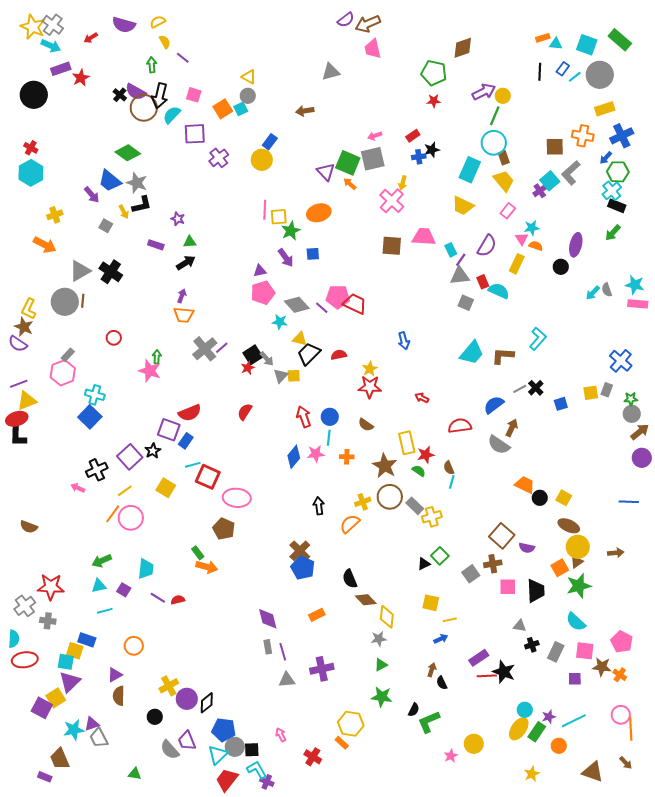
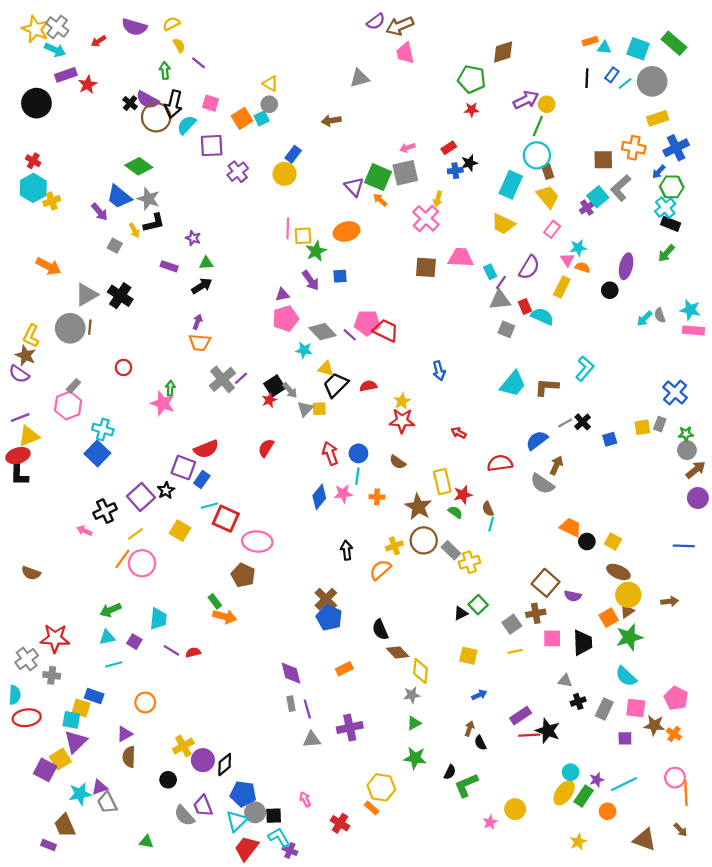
yellow cross: (55, 215) -> (52, 201), moved
yellow line: (450, 620) -> (515, 651), moved

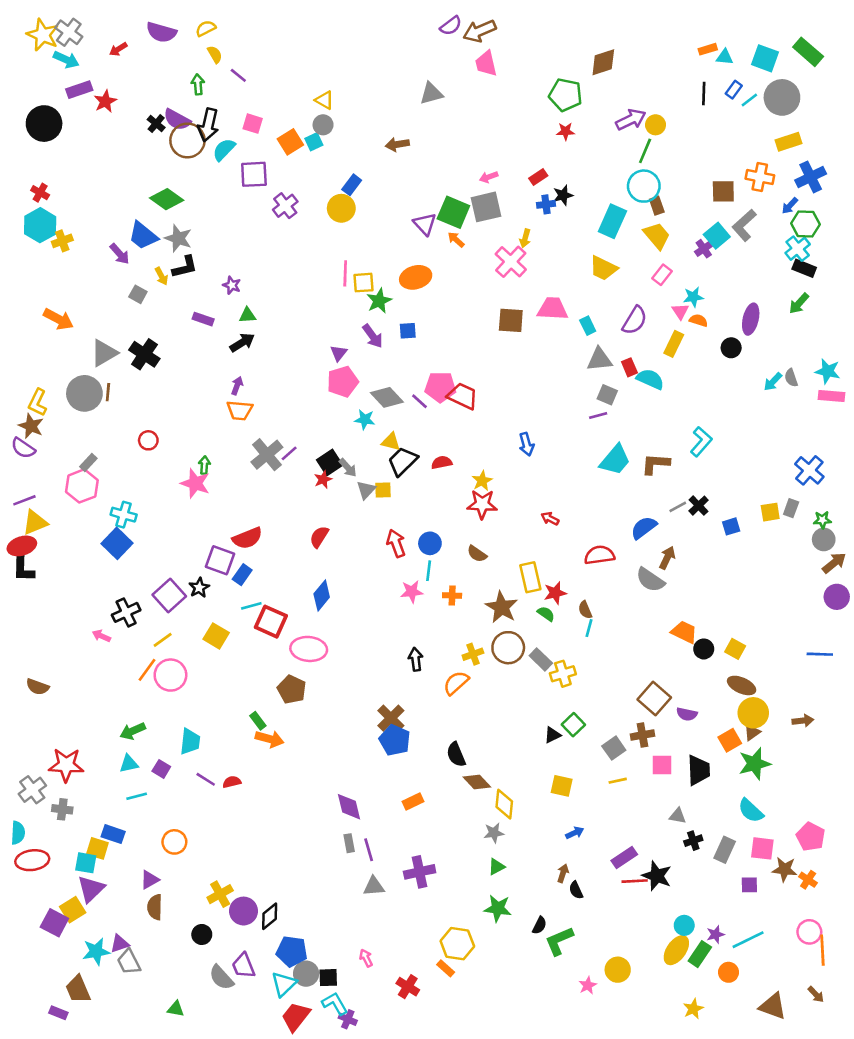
purple line: (501, 283) -> (598, 416), moved, turned 40
purple triangle: (282, 295) -> (339, 353), turned -40
blue diamond: (319, 497) -> (322, 595), moved

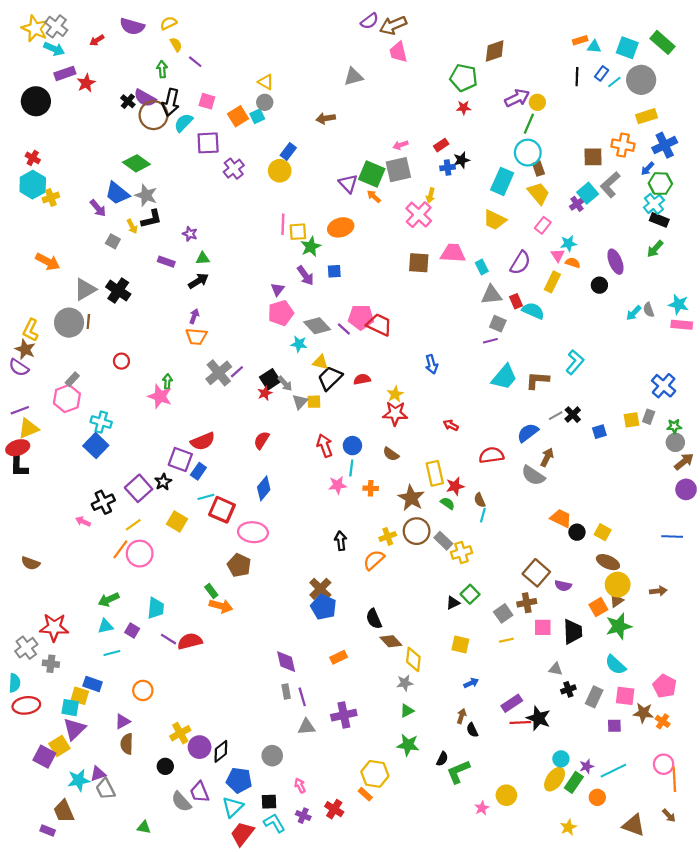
purple ellipse: (751, 319) -> (615, 262), turned -35
red semicircle: (232, 782) -> (190, 641), size x1.6
gray circle: (306, 974) -> (272, 756), moved
purple cross: (348, 1019) -> (303, 816), moved

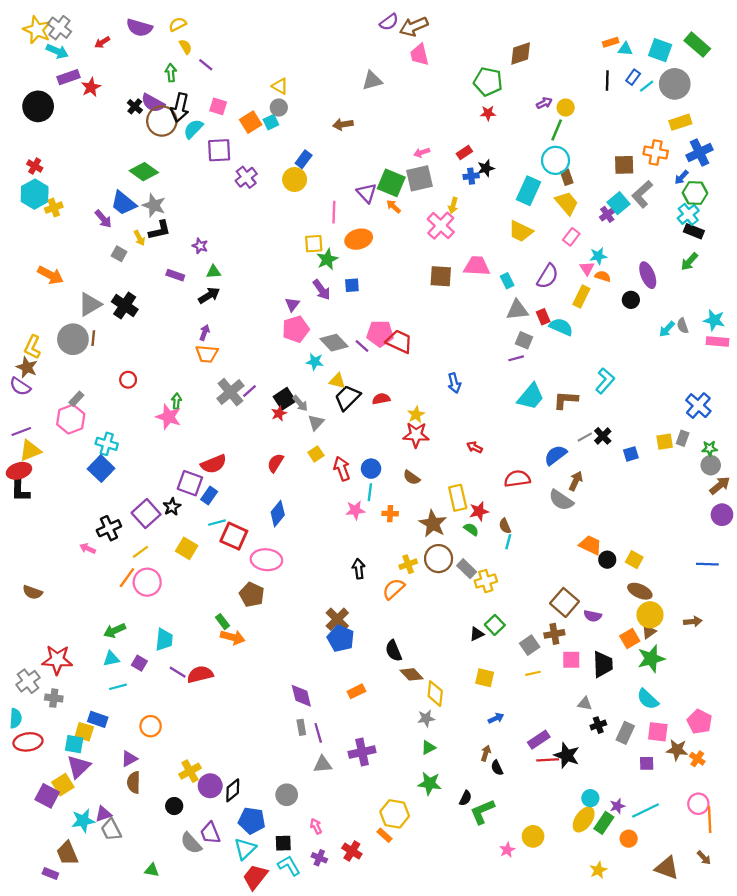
purple arrow: (517, 98) -> (544, 103), size x0.6
pink line: (283, 224) -> (334, 212), moved
yellow square: (314, 402) -> (316, 454), moved, turned -32

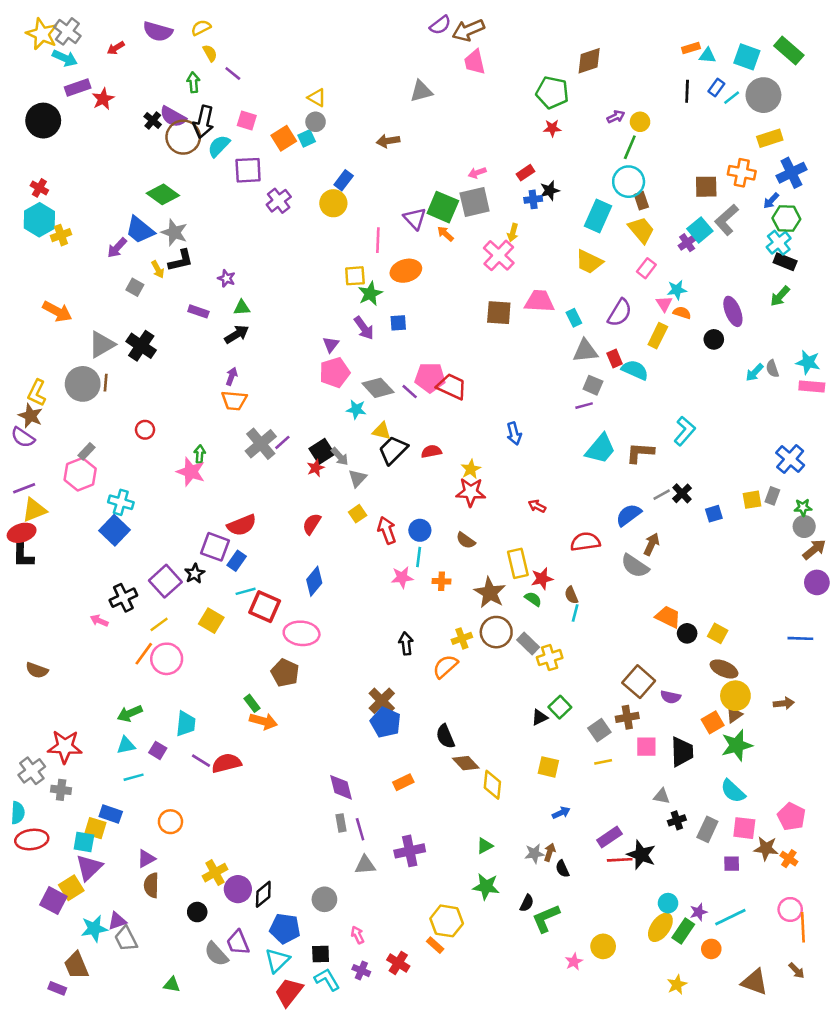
purple arrow: (103, 219) -> (117, 248), turned 84
gray star: (426, 718) -> (534, 853), moved

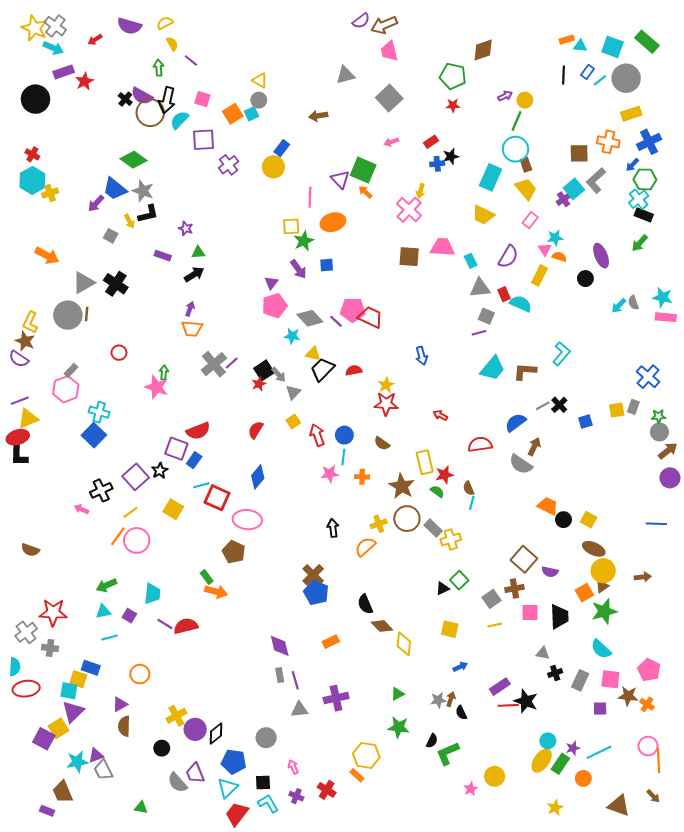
gray square: (475, 202) -> (389, 98), moved, turned -30

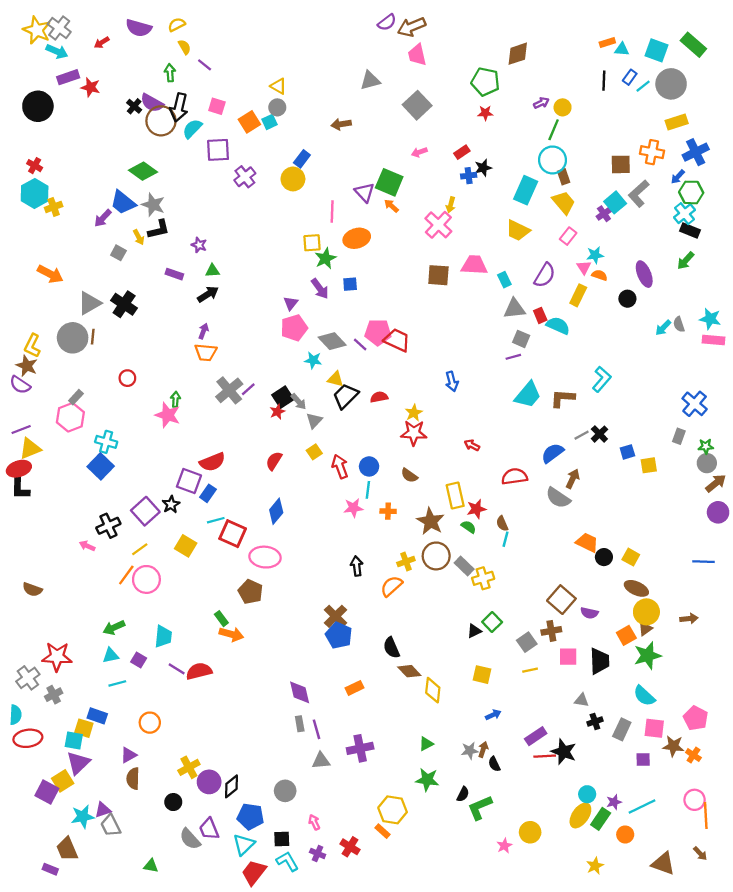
red star: (85, 81) -> (90, 87), turned -30
yellow square: (617, 410) -> (649, 465), moved
gray cross: (50, 648) -> (54, 695), turned -35

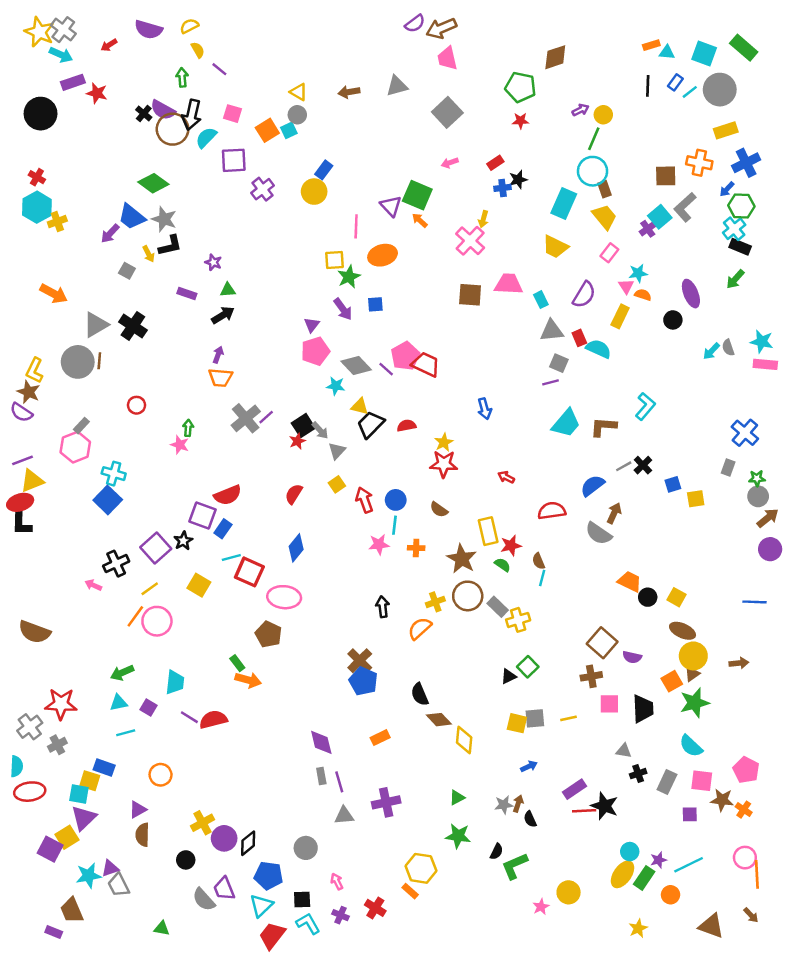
brown arrow: (341, 124) -> (349, 92), moved
pink pentagon: (378, 332) -> (405, 356), turned -30
pink star: (168, 415) -> (180, 445), size x0.7
brown semicircle: (32, 590) -> (35, 632), size x1.5
gray square: (527, 642) -> (535, 718), moved, turned 30

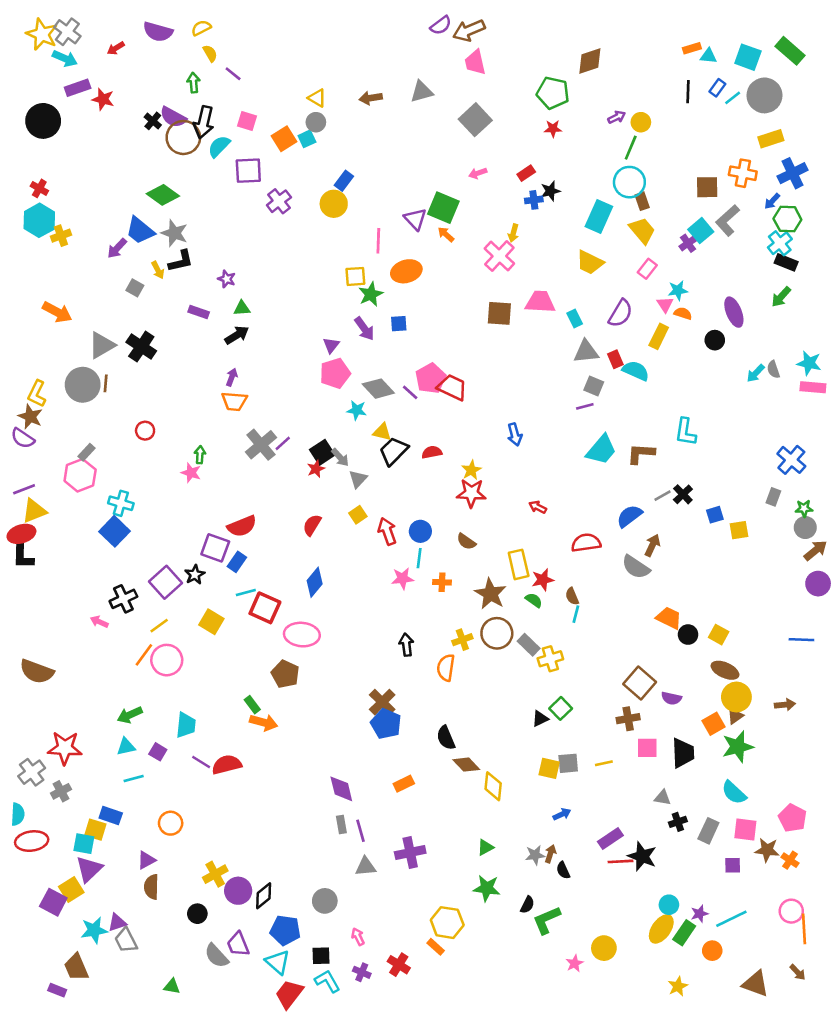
cyan L-shape: (645, 406) -> (685, 432), turned 148
orange semicircle: (420, 628) -> (446, 668), turned -40
cyan triangle: (261, 906) -> (278, 962), turned -35

